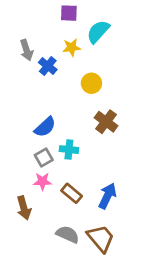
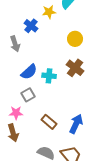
gray arrow: (27, 50) -> (15, 44), moved
yellow circle: (91, 83) -> (75, 39), moved
cyan cross: (69, 150) -> (49, 76), moved
pink star: (42, 181) -> (16, 113), moved

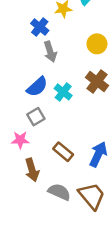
gray arrow: (15, 44) -> (50, 52), moved
cyan cross: (49, 76) -> (63, 92), turned 32
brown arrow: (13, 133) -> (32, 170), moved

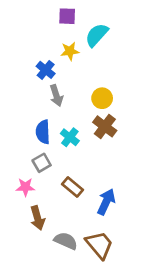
yellow circle: (97, 44) -> (102, 98), moved
blue semicircle: (37, 87) -> (43, 132), turned 130
brown rectangle: (63, 152) -> (73, 187), moved

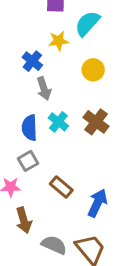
yellow circle: (102, 98) -> (93, 70), moved
cyan cross: (70, 137) -> (58, 122), moved

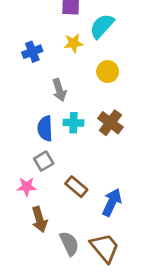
blue cross: (32, 61) -> (32, 52), moved, turned 30
cyan cross: (58, 122) -> (73, 123), turned -36
gray semicircle: (54, 245) -> (69, 244), turned 40

